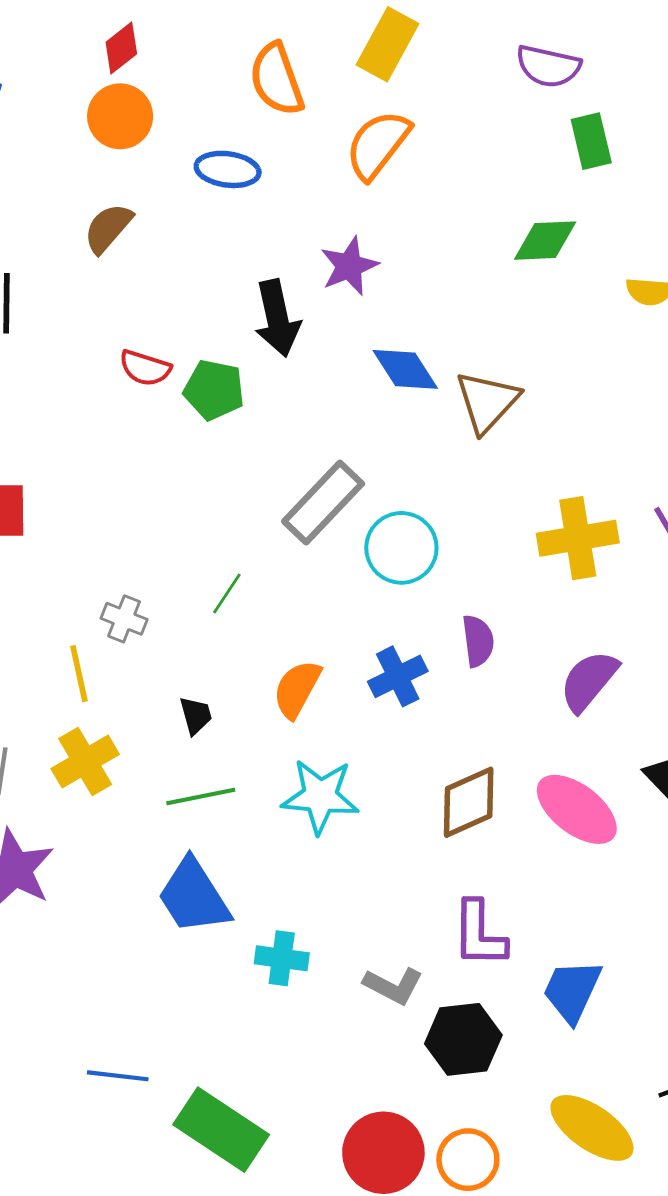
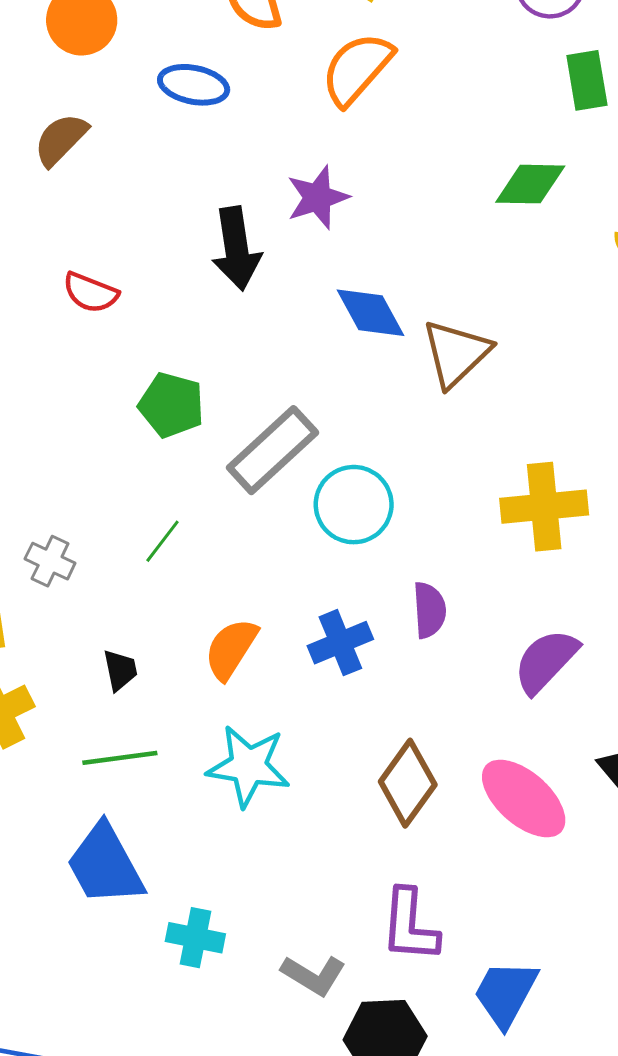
green pentagon: (214, 390) -> (171, 405), moved
brown diamond: (469, 802) -> (408, 783), turned -34

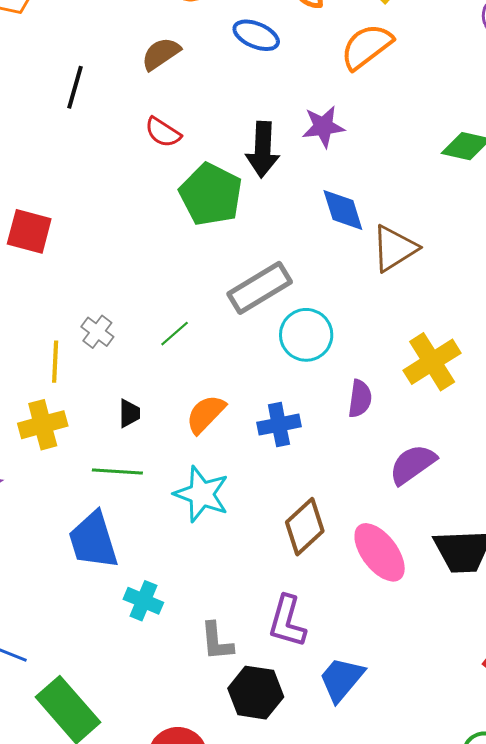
red semicircle: (91, 293) -> (163, 132), moved
green pentagon: (171, 405) -> (211, 195), moved, size x1.4
yellow cross: (544, 507) -> (432, 362), turned -38
purple semicircle: (429, 610) -> (360, 399), moved
gray L-shape: (314, 975) -> (217, 641), turned 42

